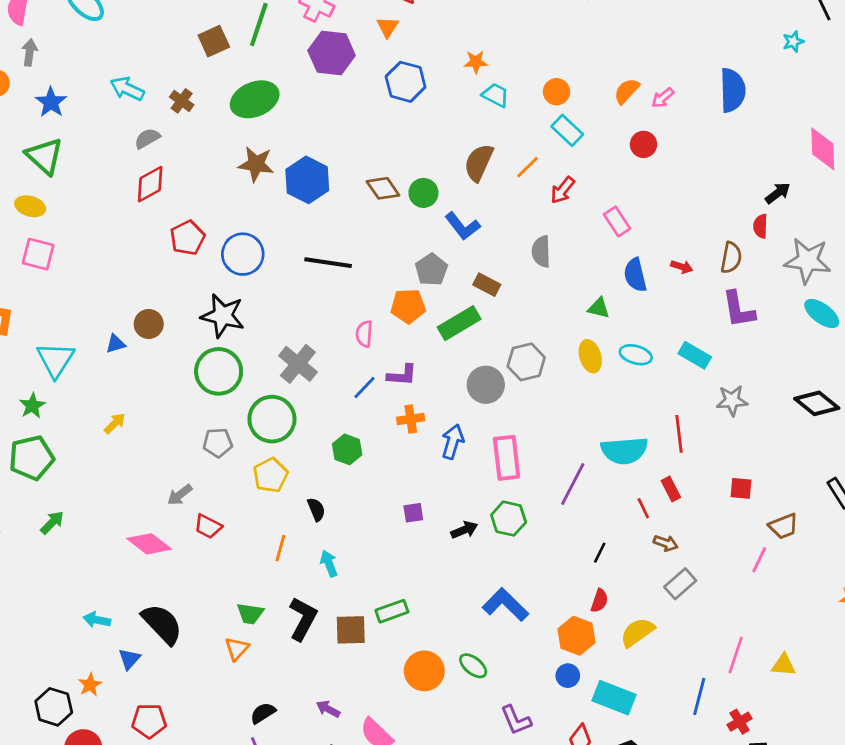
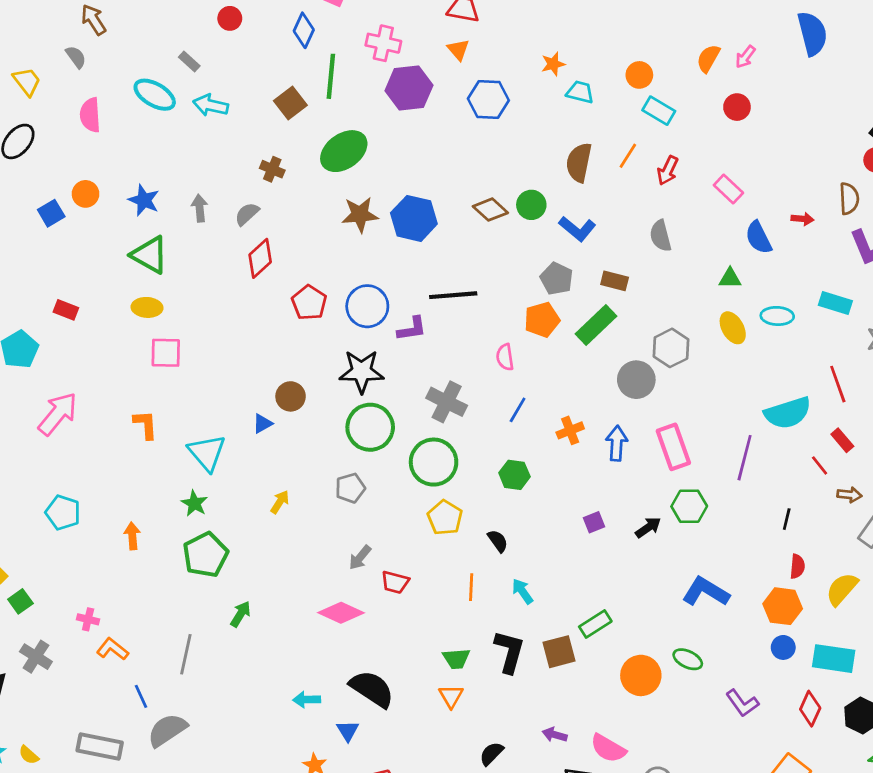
gray arrow: (30, 52) -> (200, 208), moved
cyan arrow: (127, 89) -> (211, 105), moved
purple L-shape: (402, 375) -> (412, 329), moved
gray pentagon: (218, 443) -> (350, 488), moved

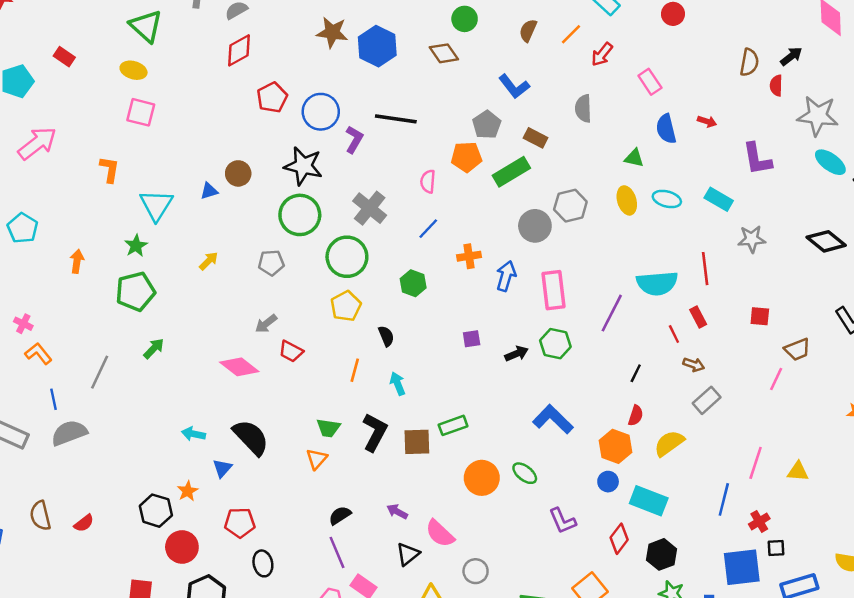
brown semicircle: (579, 162) -> (528, 30), size x0.7
brown semicircle: (849, 199) -> (749, 62), moved
green circle: (531, 205) -> (465, 19), moved
purple L-shape: (412, 329) -> (354, 139), turned -64

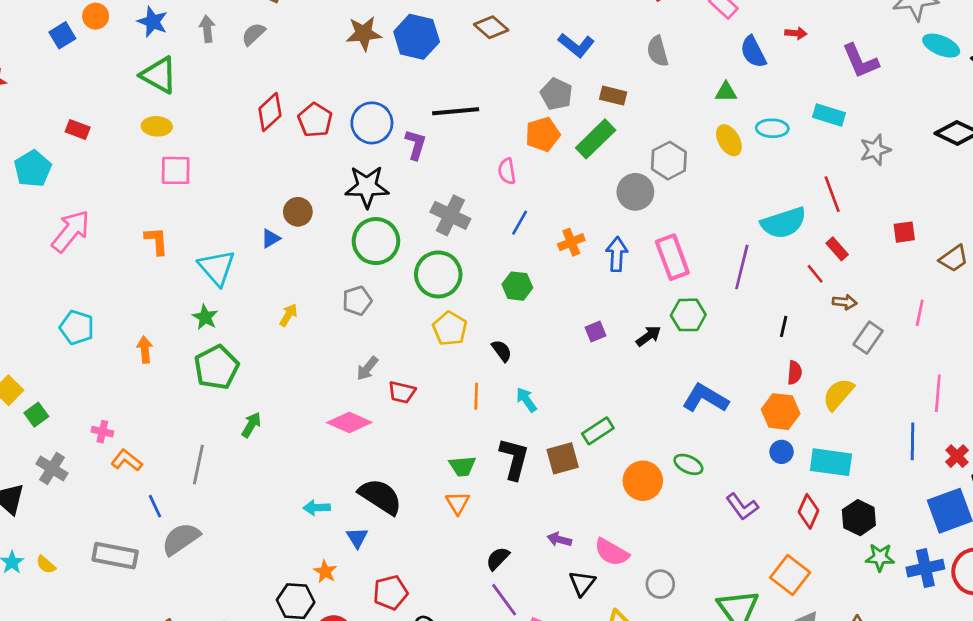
red diamond: (239, 50) -> (270, 112), moved
pink line: (776, 379) -> (920, 313), moved

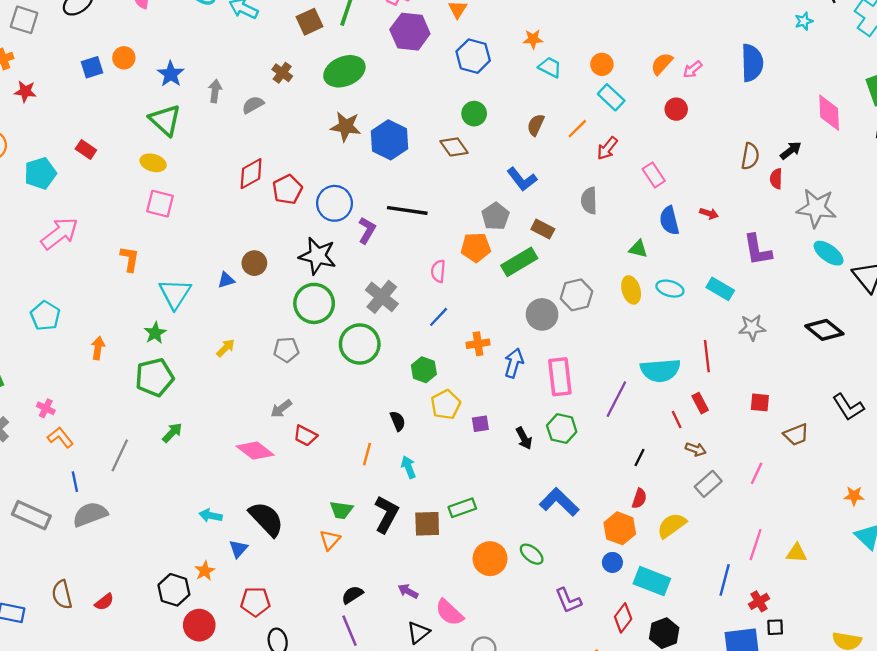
yellow pentagon: (450, 329) -> (446, 405), moved
black arrow: (648, 336) -> (524, 438), turned 85

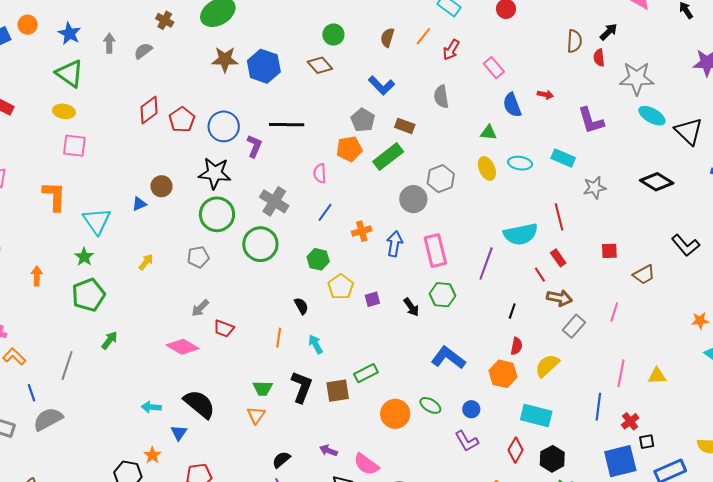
orange L-shape: (130, 259) -> (54, 196), size x1.4
brown arrow: (696, 449) -> (559, 298), size x1.4
blue circle: (612, 562) -> (471, 409), moved

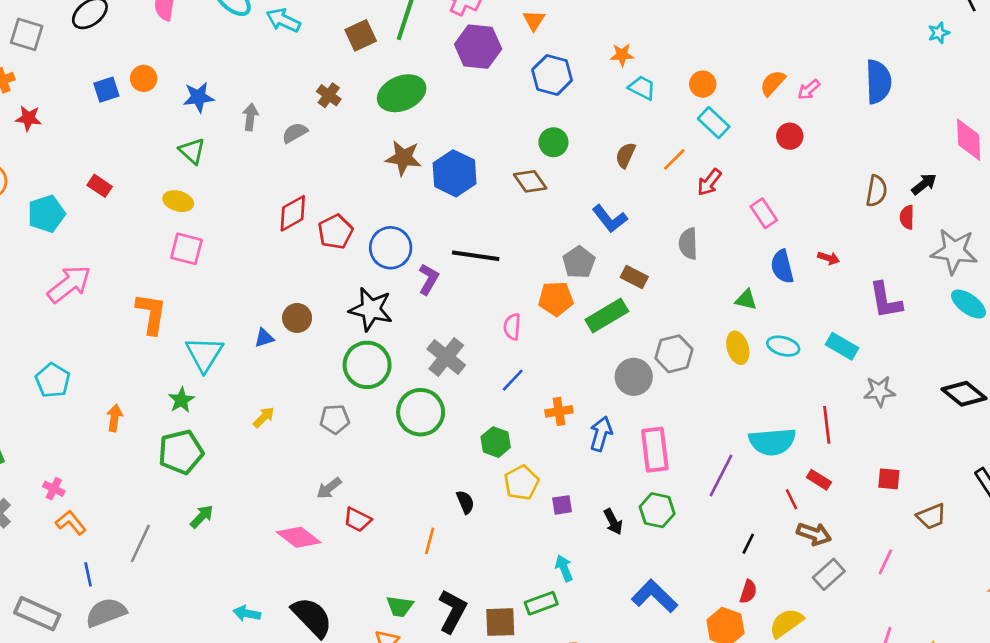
blue star: (69, 33) -> (198, 97), turned 30
green triangle: (70, 73) -> (192, 151), size x0.7
red rectangle: (558, 258) -> (819, 480), turned -30
cyan arrow: (316, 344) -> (564, 568), moved

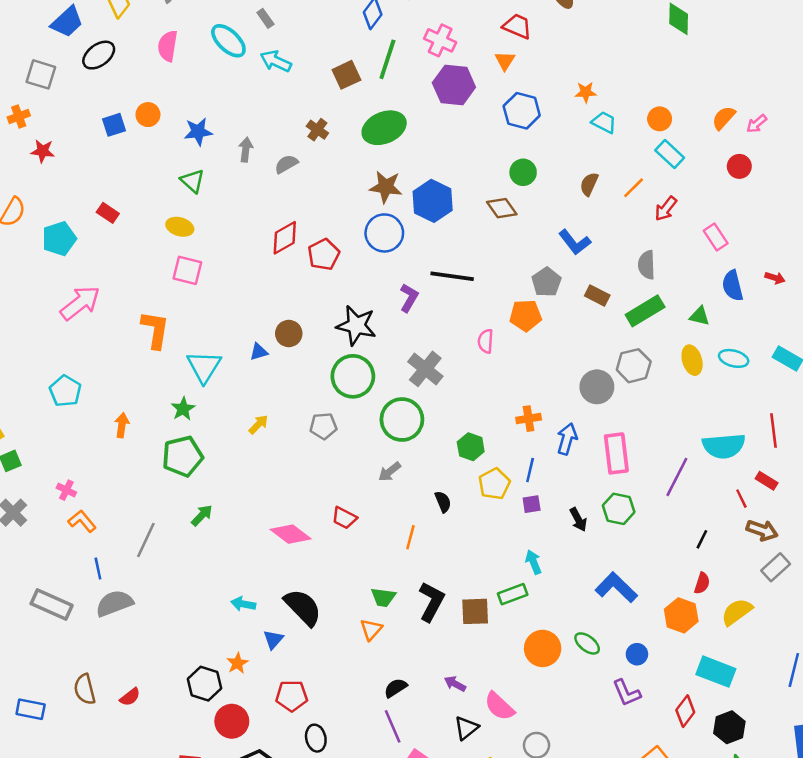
blue circle: (391, 248) -> (384, 233), moved
green rectangle: (607, 315) -> (645, 311), moved
blue line: (513, 380) -> (530, 470), moved, turned -30
gray arrow: (329, 488) -> (390, 472), moved

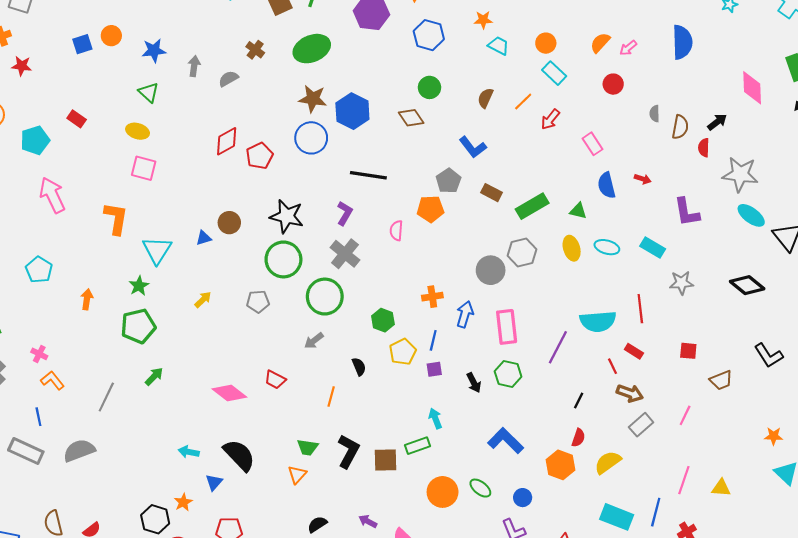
gray semicircle: (647, 265) -> (655, 114), moved, size x0.7
purple L-shape: (409, 298) -> (345, 213), moved
pink arrow: (80, 303) -> (52, 195), turned -78
blue line: (98, 568) -> (38, 417), moved
cyan rectangle: (716, 672) -> (617, 517), moved

